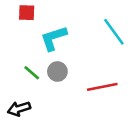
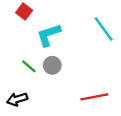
red square: (27, 13) -> (24, 11), turned 35
red line: (102, 87) -> (94, 97), moved

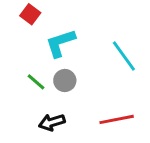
cyan line: (104, 29) -> (124, 56), moved
black arrow: (17, 99) -> (52, 122), moved

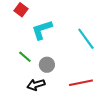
gray circle: (65, 80) -> (47, 65), moved

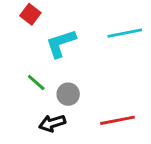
cyan line: (86, 39) -> (125, 33), moved, turned -65

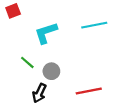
red square: (30, 14) -> (13, 11), moved, turned 32
black arrow: (52, 123) -> (39, 93), turned -48

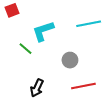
green line: (27, 62) -> (25, 49), moved
gray circle: (51, 71) -> (70, 60), moved

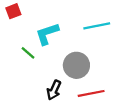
gray circle: (70, 60) -> (76, 65), size x1.5
black arrow: (37, 88) -> (54, 90), moved

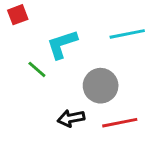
black arrow: (54, 90) -> (71, 118), turned 54

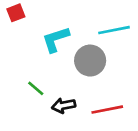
green line: (37, 69) -> (36, 88), moved
gray circle: (101, 86) -> (90, 61), moved

